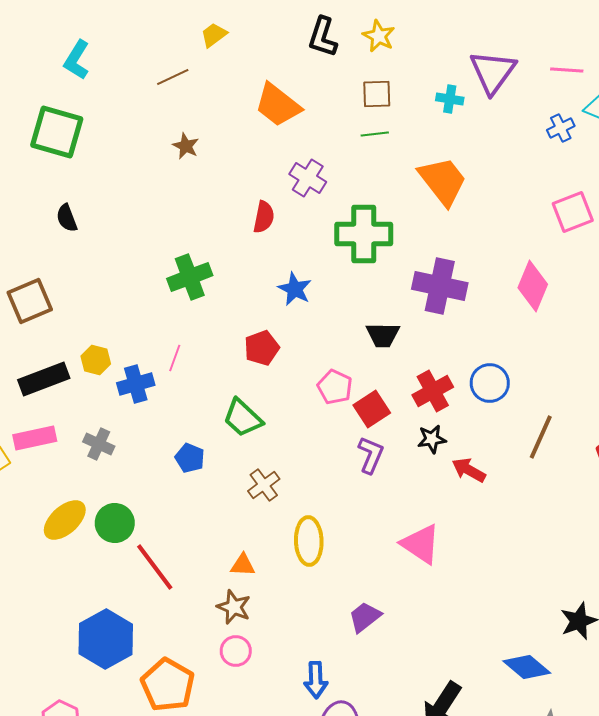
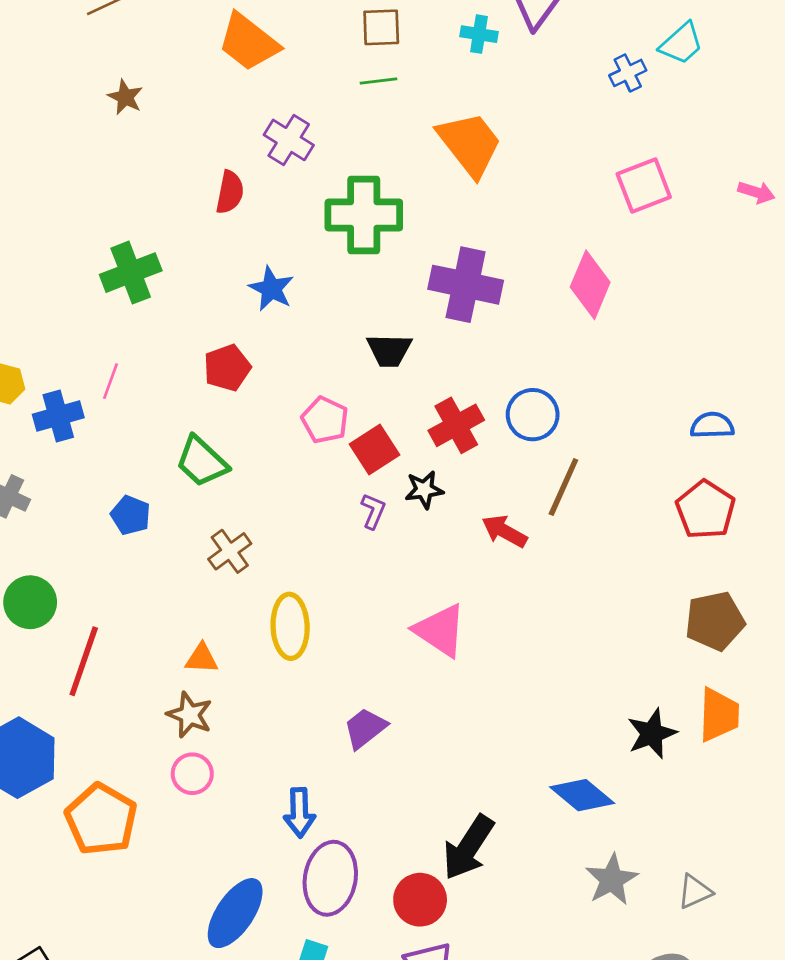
brown line: (541, 437) -> (563, 487), moved
black star: (432, 439) -> (424, 490), moved
purple L-shape: (371, 455) -> (373, 511), size x0.7
red line: (155, 567) -> (84, 661), turned 56

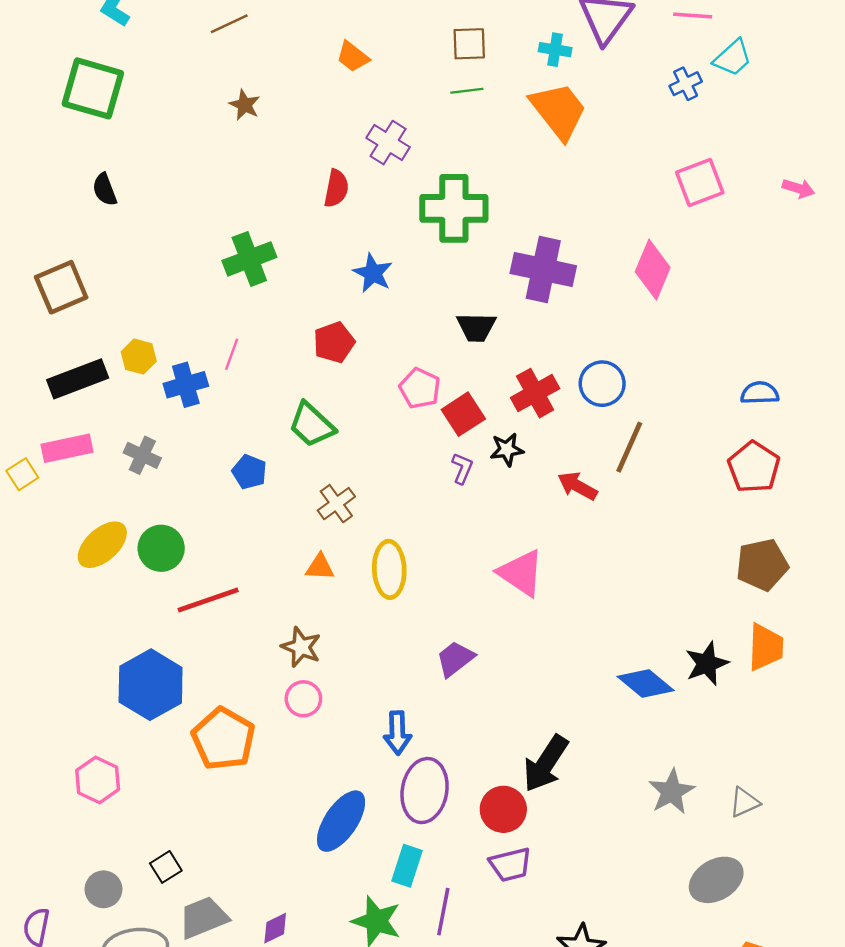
orange trapezoid: (249, 42) -> (353, 57), size x0.6
orange trapezoid: (470, 144) -> (559, 111), moved
orange triangle: (202, 659) -> (320, 567), moved
red line: (84, 661) -> (208, 600), turned 52
blue diamond: (582, 795) -> (646, 683), moved

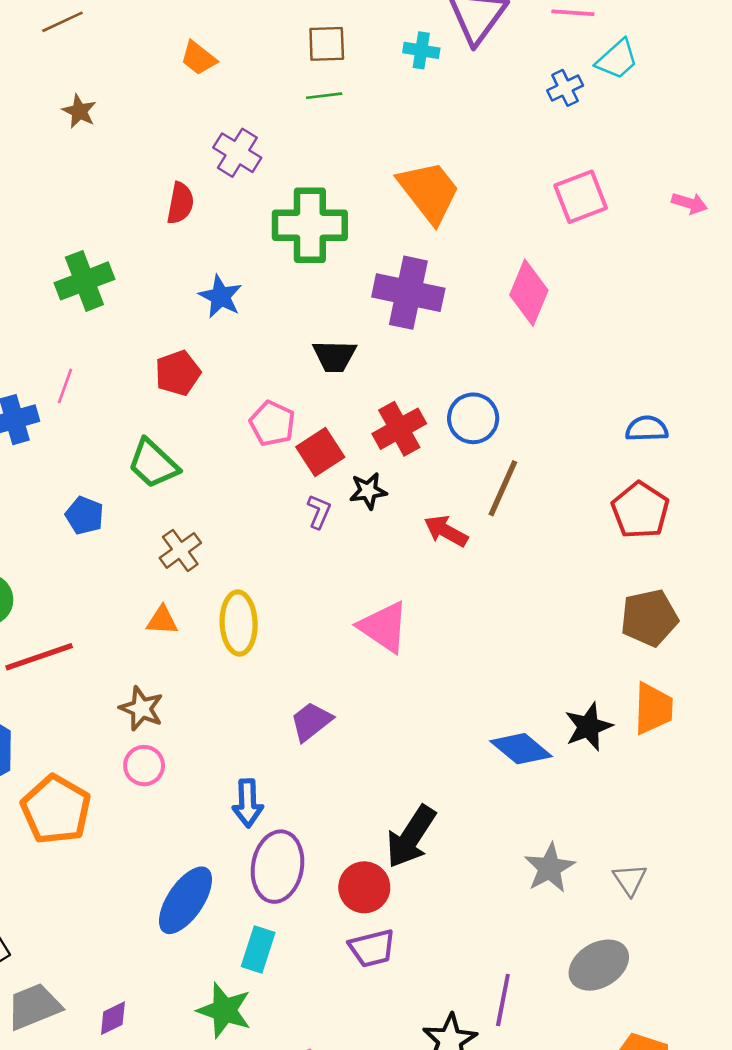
orange trapezoid: (559, 111) -> (429, 192), moved
gray triangle: (744, 802) -> (630, 880), turned -40
purple line: (443, 912) -> (503, 1000), moved

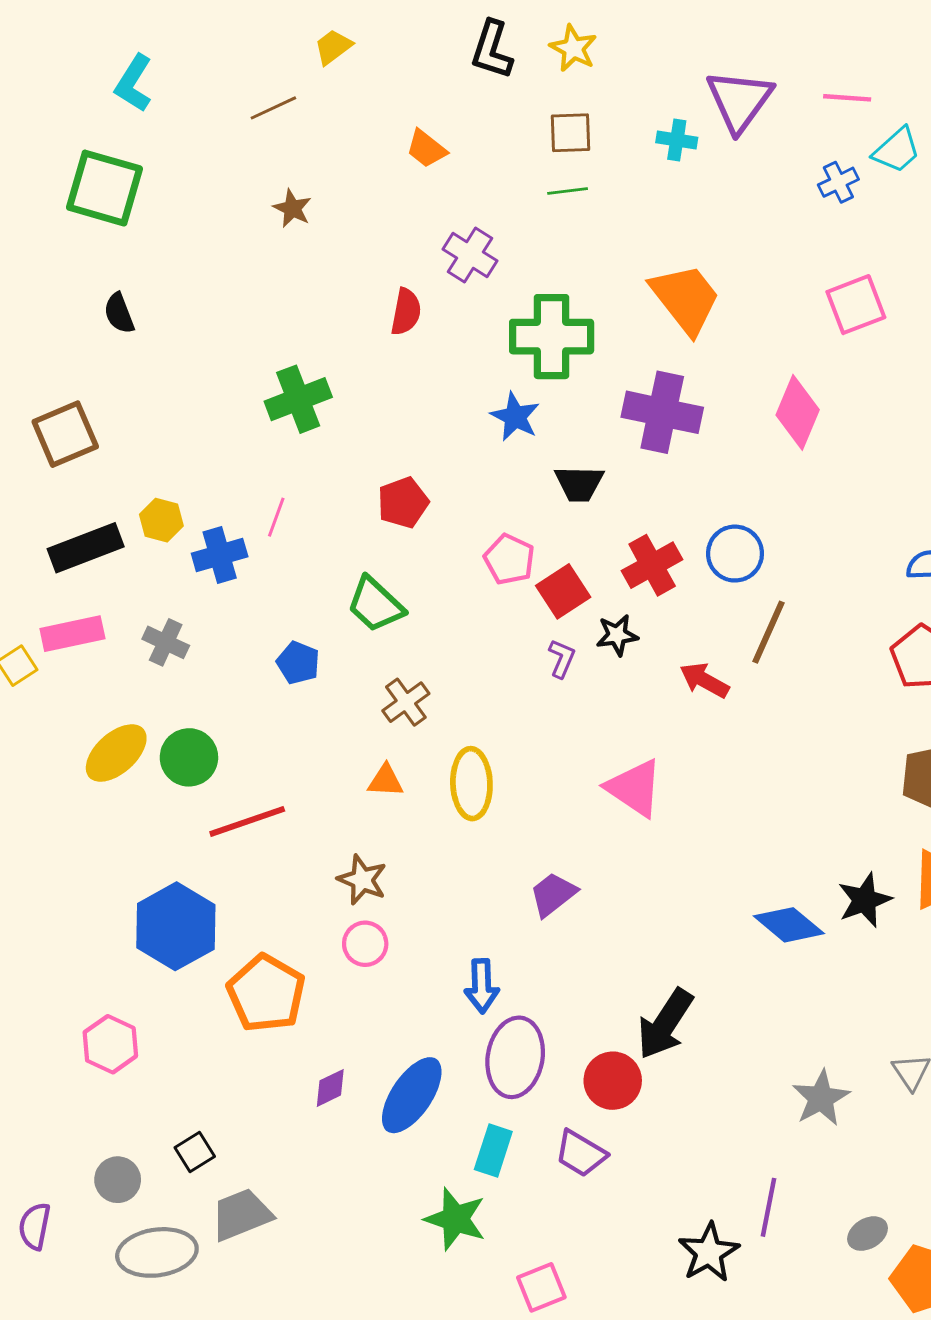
blue star: (220, 297) -> (515, 417), moved
gray star: (550, 868) -> (821, 1098), moved
purple trapezoid: (372, 948) -> (581, 1153), moved, turned 45
gray ellipse: (599, 965) -> (868, 1234), moved, size x0.6
purple diamond: (113, 1018) -> (330, 1088), moved

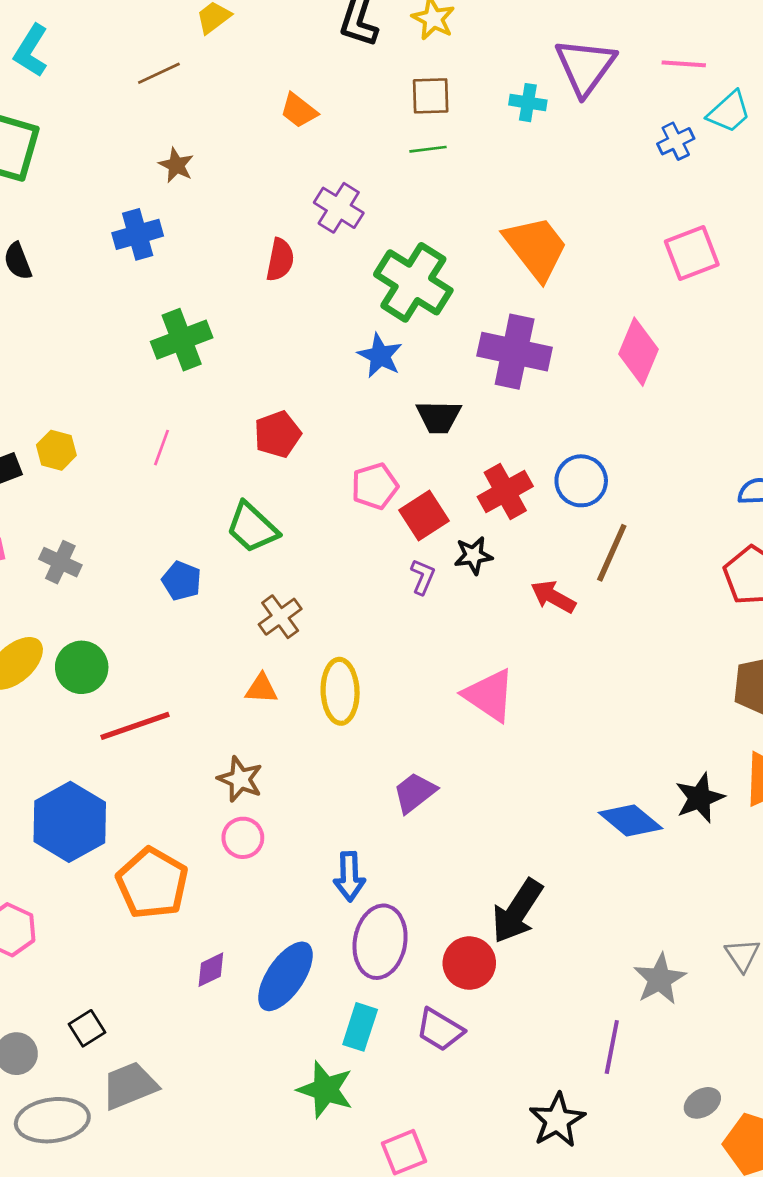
green cross: (552, 337) -> (413, 282), turned 32
blue cross: (220, 555) -> (138, 234), moved
pink pentagon: (509, 559) -> (375, 486), turned 30
purple line: (768, 1207) -> (612, 1047), moved

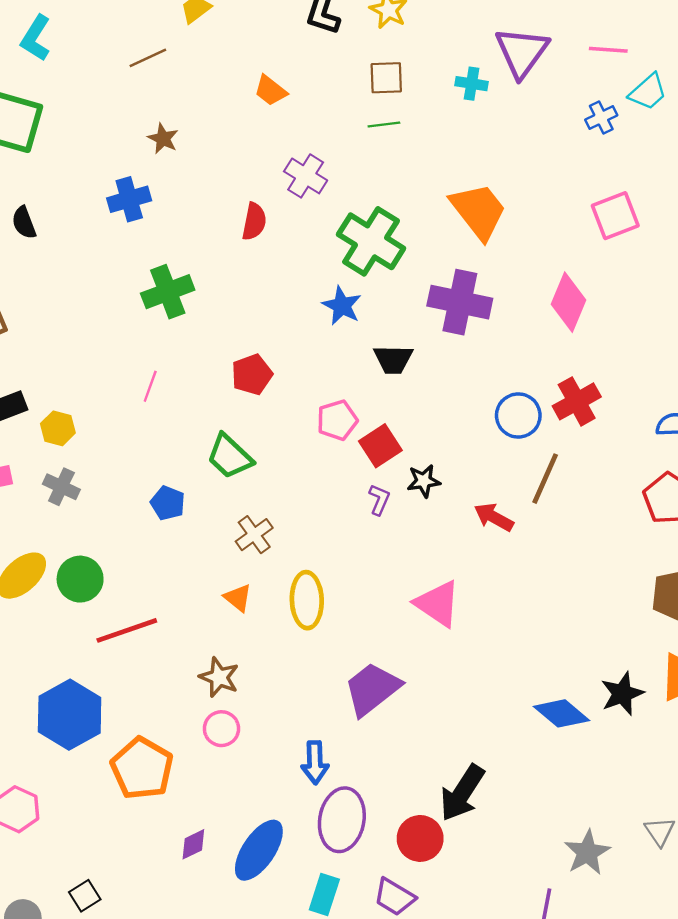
yellow hexagon: (56, 450) -> (58, 428), moved
red cross: (505, 492) -> (577, 401), moved
orange triangle: (261, 689) -> (238, 598), turned 36
purple trapezoid: (415, 793) -> (372, 689), size x1.5

